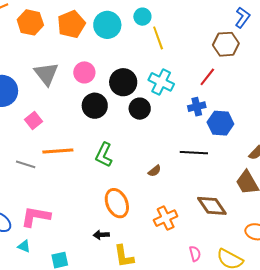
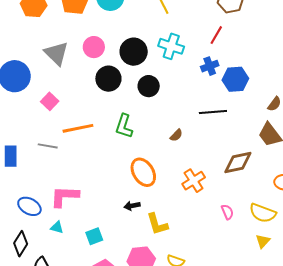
black circle: (140, 109) -> (149, 86), moved
brown diamond: (212, 206) -> (238, 162), turned -60

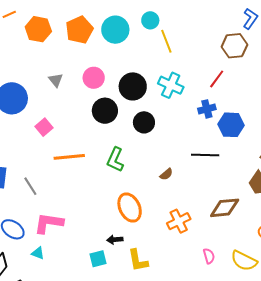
gray triangle: (56, 53) -> (56, 80), size x0.6
gray line: (48, 146) -> (30, 186), moved, turned 42
cyan square: (94, 236) -> (98, 259), moved

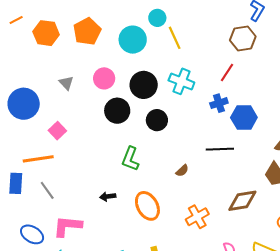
cyan circle: (115, 30) -> (133, 40), moved
orange line: (69, 157) -> (38, 159), moved
black arrow: (115, 240) -> (108, 196), moved

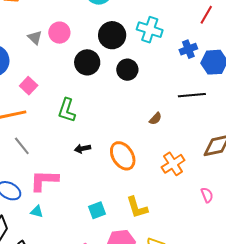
red line: (227, 73) -> (206, 15), moved
pink circle: (104, 78) -> (59, 33), moved
green L-shape: (130, 159) -> (67, 110), moved

